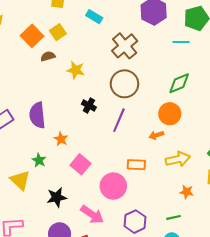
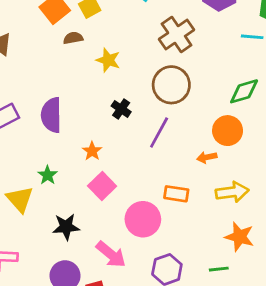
orange star: (61, 139) -> (92, 151), moved
orange star: (187, 192) -> (239, 237), size x1.5

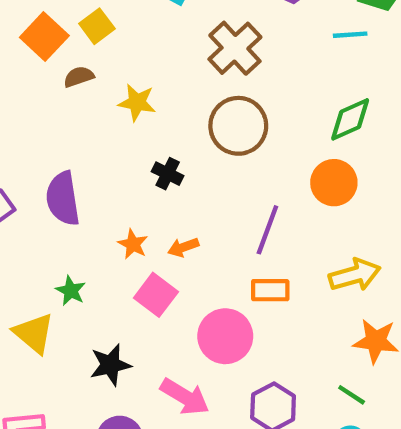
purple line: (159, 132) -> (267, 230), moved
orange arrow: (207, 157) -> (183, 247), moved
green line: (219, 269) -> (352, 395), turned 48

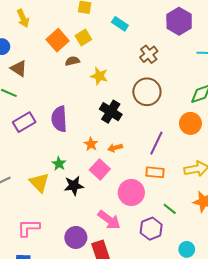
brown cross: (235, 48) -> (149, 54), size x0.7
black cross: (168, 174) -> (111, 112), size x1.5
black star: (110, 365) -> (74, 186), moved
green line: (352, 395) -> (170, 209), moved

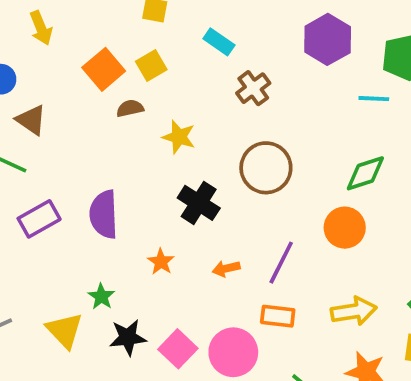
brown cross: (149, 54) -> (253, 88), moved
orange arrow: (115, 148) -> (226, 269), moved
pink square: (100, 169) -> (178, 349), moved

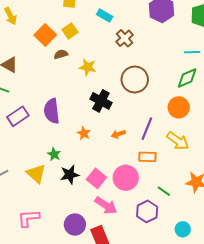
cyan line: (374, 99) -> (192, 52), moved
yellow arrow: (354, 311) -> (178, 141), moved, turned 50

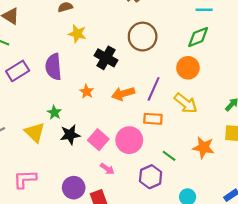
yellow star: (88, 67) -> (77, 34), moved
orange arrow: (118, 134) -> (123, 94), size x1.5
pink arrow: (106, 205) -> (107, 169), size x0.6

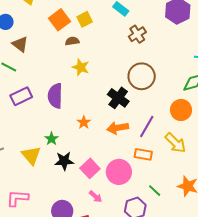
black cross: (106, 58) -> (118, 98), moved

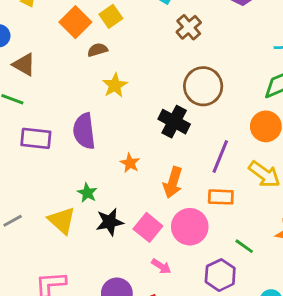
yellow star: (81, 67) -> (115, 85), turned 30
purple rectangle: (21, 96) -> (36, 138), turned 40
orange arrow: (118, 128) -> (173, 182), moved, turned -55

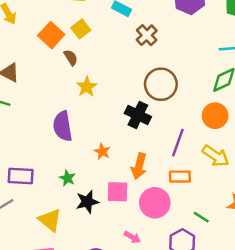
brown semicircle: (97, 50) -> (71, 58), turned 77
purple rectangle: (36, 138) -> (21, 176), moved
yellow triangle: (62, 221) -> (50, 220), moved
pink square: (148, 227) -> (117, 192), moved, turned -35

